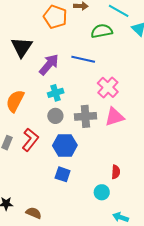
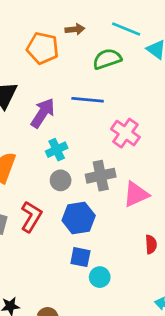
pink triangle: (114, 117) -> (136, 194), moved
cyan circle: (102, 192) -> (100, 277), moved

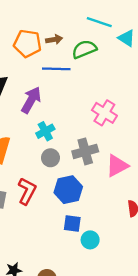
brown arrow: (75, 29) -> (54, 39), moved
blue line: (88, 100) -> (56, 69), moved

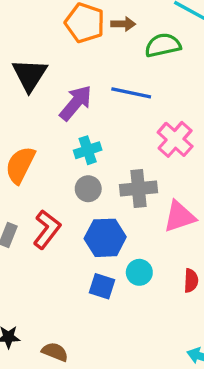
blue line: (56, 69) -> (131, 93), moved
cyan circle: (90, 240) -> (139, 272), moved

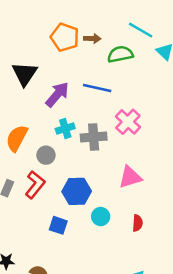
gray circle: (88, 189) -> (46, 155), moved
gray cross: (138, 189) -> (94, 137), moved
blue square: (102, 286) -> (58, 225), moved

